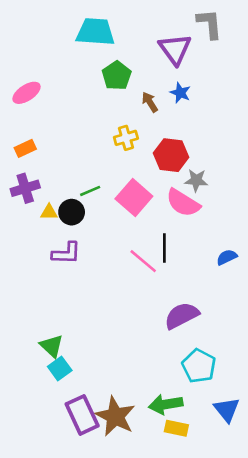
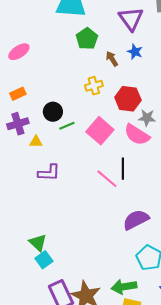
black circle: (72, 212) -> (53, 112), moved

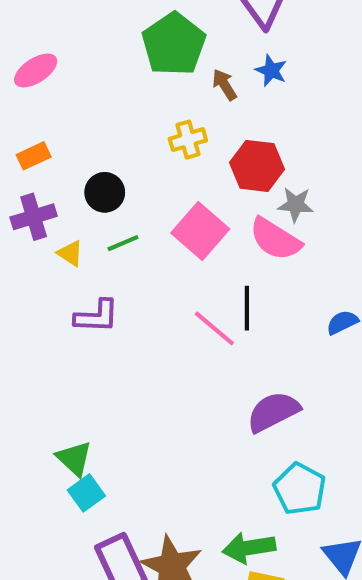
green pentagon: (87, 39) -> (174, 44), size x1.4
green line: (67, 126) -> (123, 243), moved
yellow triangle: (36, 142) -> (70, 253), turned 32

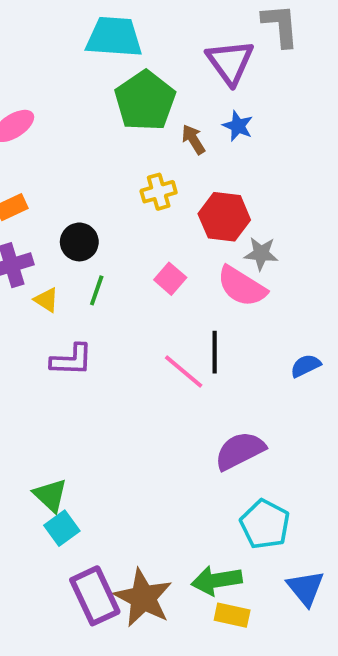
pink square: (200, 231) -> (170, 279), size x0.6
green line: (123, 243) -> (97, 290), turned -48

